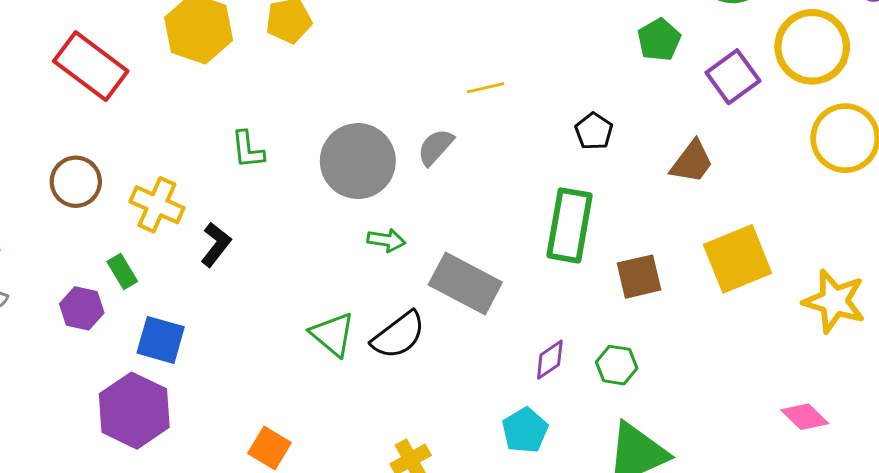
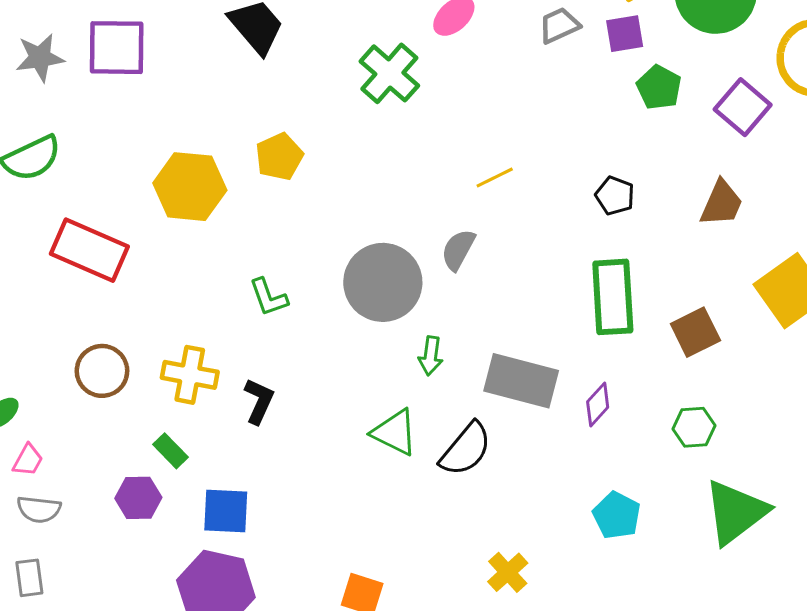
green arrow: (386, 240) -> (431, 356), turned 102
green triangle: (333, 334) -> (395, 432), moved
purple diamond: (550, 360) -> (598, 405), moved

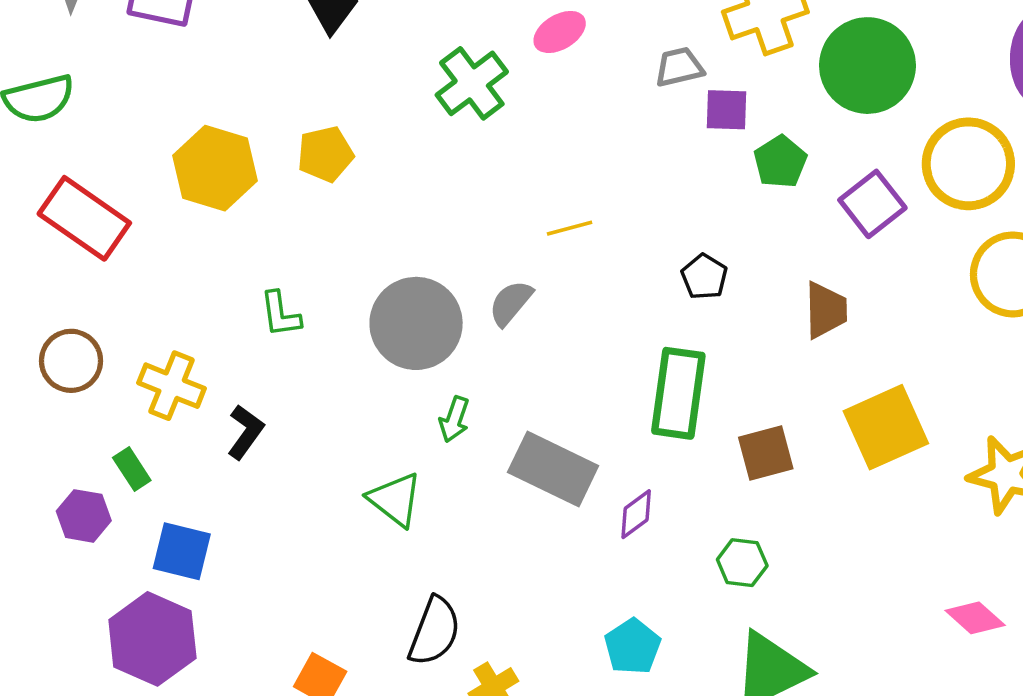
purple square: (625, 34) -> (726, 110), moved
brown trapezoid: (722, 203) -> (826, 310), turned -36
black semicircle: (466, 449) -> (434, 631), moved, turned -30

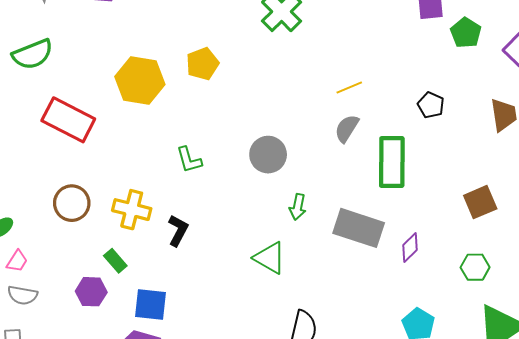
gray semicircle: (511, 303) -> (347, 128), moved
gray circle: (416, 323) -> (268, 155), size x0.7
green rectangle: (678, 393) -> (392, 162), moved

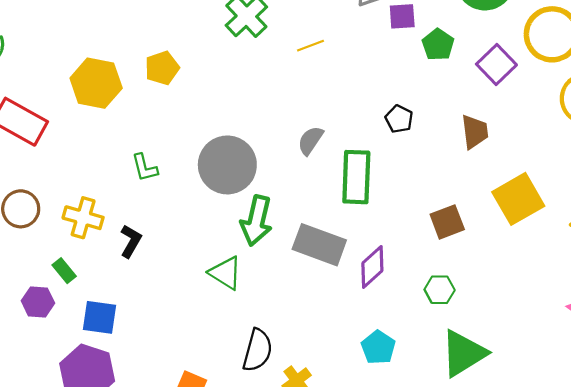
yellow line: (349, 88) -> (311, 46), moved
gray circle: (268, 155) -> (227, 165), size x1.5
green arrow: (298, 207) -> (256, 221), size x1.8
purple diamond: (410, 248) -> (372, 267), size x1.4

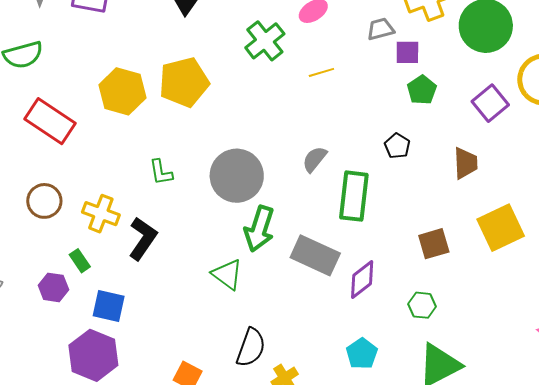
green pentagon: (438, 45) -> (422, 90), moved
yellow pentagon: (162, 68) -> (184, 82), size x1.6
black L-shape: (131, 241) -> (143, 238), size x1.4

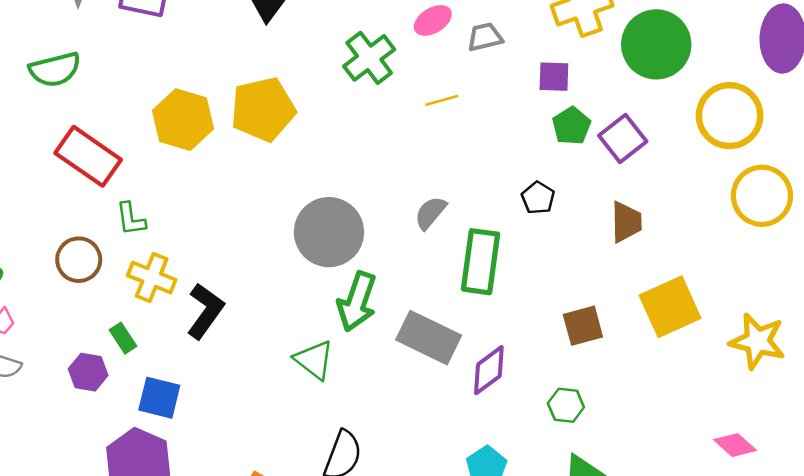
gray trapezoid: (381, 29) -> (485, 37), moved
purple square: (490, 103) -> (623, 138), moved
green L-shape: (161, 172) -> (131, 219), moved

